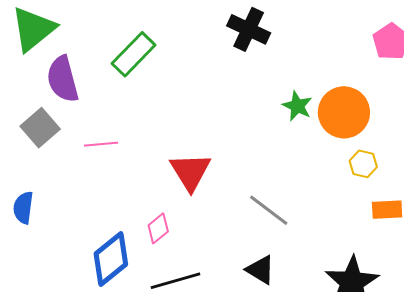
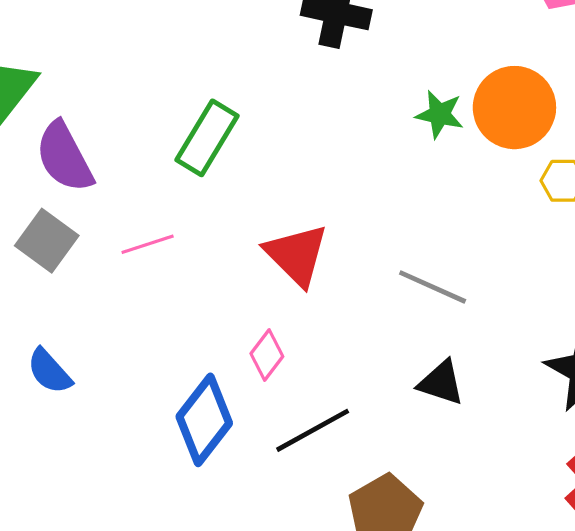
green rectangle: (134, 54) -> (207, 138), moved
blue semicircle: (23, 208) -> (49, 371), turned -36

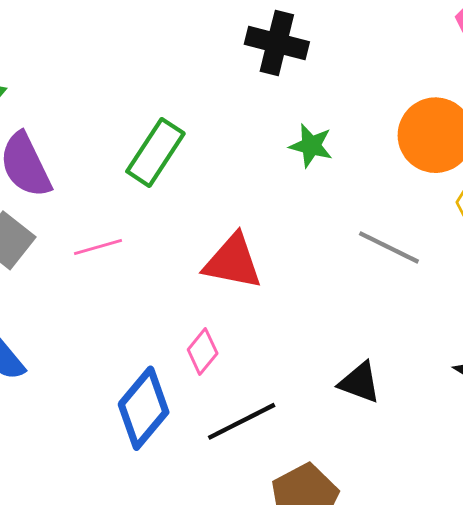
green star: (440, 114) -> (311, 146), moved
red triangle: (296, 255) -> (233, 262), turned -36
gray line: (433, 287) -> (389, 247), moved

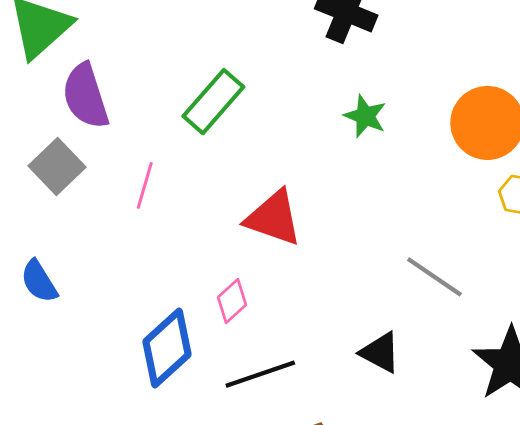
pink line: (98, 247) -> (145, 185), turned -66
gray line: (389, 247) -> (434, 277), moved

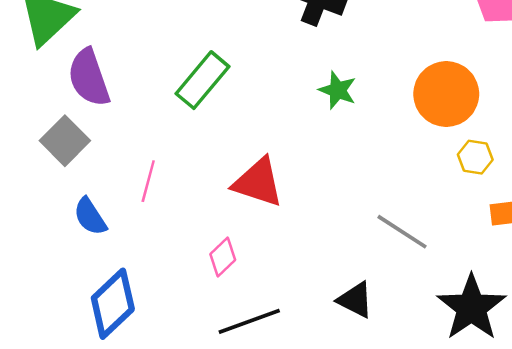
pink line: (145, 185) -> (148, 181), moved
blue semicircle: (39, 281) -> (90, 217), moved
blue diamond: (167, 348) -> (113, 304), moved

